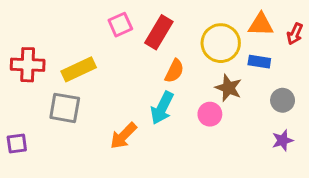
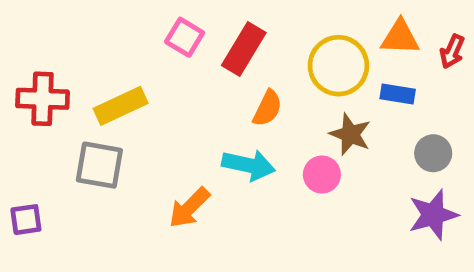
pink square: (120, 25) -> (185, 37), turned -35
cyan arrow: (162, 108) -> (249, 165), turned -104
purple star: (283, 140) -> (433, 215), size x1.5

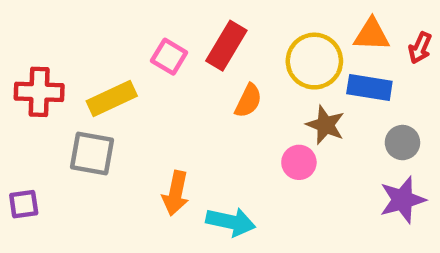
pink square: (185, 37) -> (169, 57), moved
blue rectangle: (398, 94) -> (369, 87), size x1.4
cyan arrow: (249, 165) -> (231, 222), moved
orange arrow: (189, 208) -> (176, 193), turned -33

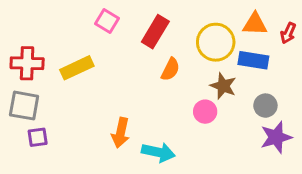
pink square: (169, 57) -> (107, 21), moved
gray circle: (402, 143) -> (265, 106), moved
gray square: (92, 154) -> (24, 106), moved
purple square: (24, 204) -> (38, 137), moved

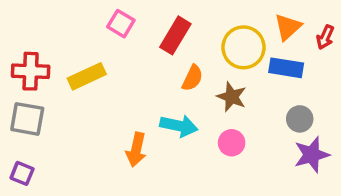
orange triangle: (255, 24) -> (288, 27), turned -44
brown star: (223, 86) -> (232, 97), moved
pink circle: (205, 112) -> (232, 143), moved
purple square: (38, 137) -> (22, 173), moved, turned 30
cyan arrow: (158, 152) -> (179, 126), moved

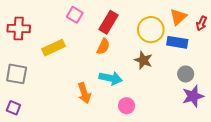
red cross: (31, 71) -> (19, 29), moved
orange semicircle: (192, 78) -> (103, 47), moved
pink circle: (232, 143) -> (126, 106), moved
orange arrow: (136, 150) -> (84, 93), turned -30

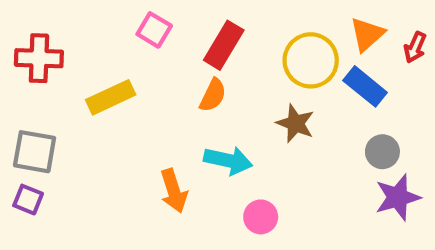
blue rectangle: (177, 42) -> (365, 86), turned 30
purple square: (13, 108) -> (28, 200), moved

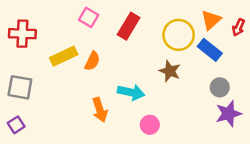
orange semicircle: (213, 95) -> (92, 61), moved
purple square: (28, 200) -> (16, 125), moved, turned 35

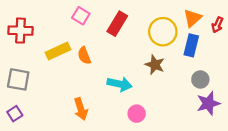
blue rectangle: (210, 50) -> (191, 45), turned 65
orange semicircle: (92, 61) -> (84, 56), turned 132
orange arrow: (100, 110) -> (81, 109), moved

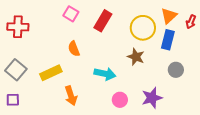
yellow rectangle: (58, 51) -> (51, 73), moved
gray square: (18, 79) -> (16, 70), turned 30
purple star: (208, 103) -> (152, 98), moved
purple square: (15, 114) -> (13, 100), turned 32

